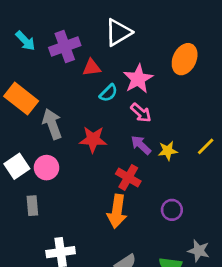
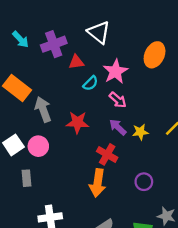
white triangle: (118, 32) -> (99, 32), turned -50

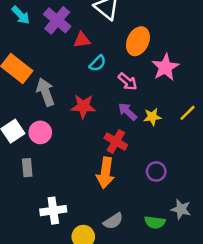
purple cross: (54, 44) -> (57, 20), turned -30
orange ellipse: (155, 55) -> (138, 41), moved
pink star: (115, 71) -> (165, 67), moved

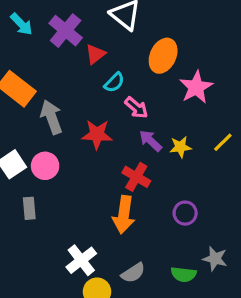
red triangle: (82, 40) -> (95, 54), turned -30
pink arrow: (128, 82) -> (136, 108), moved
white cross: (53, 211) -> (81, 260), moved, turned -30

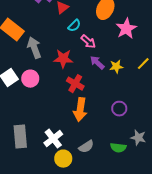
red cross: (136, 177) -> (75, 84), moved
gray rectangle: (29, 208) -> (20, 137), moved, size x1.6

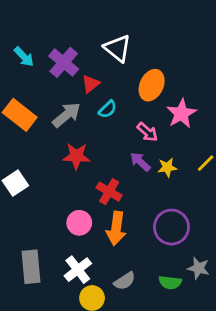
pink arrow: (88, 42) -> (147, 132), moved
gray arrow: (34, 48) -> (66, 115), moved, turned 70
red star: (63, 59) -> (76, 156), moved
pink circle: (30, 79) -> (79, 223), moved
purple circle: (119, 109) -> (171, 227), size x1.6

